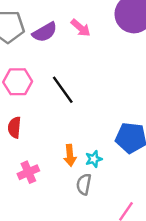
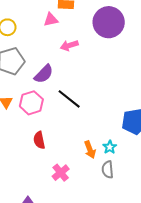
pink arrow: (81, 28) -> (69, 45), turned 138
purple semicircle: (45, 32) -> (44, 74), moved

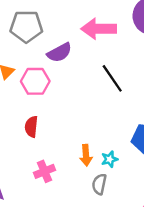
pink arrow: (69, 45) -> (99, 29), size x1.6
black line: (69, 99) -> (112, 78), moved

